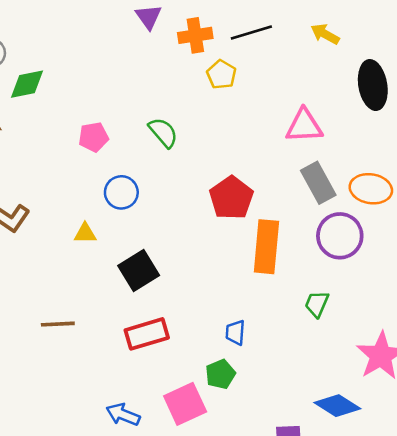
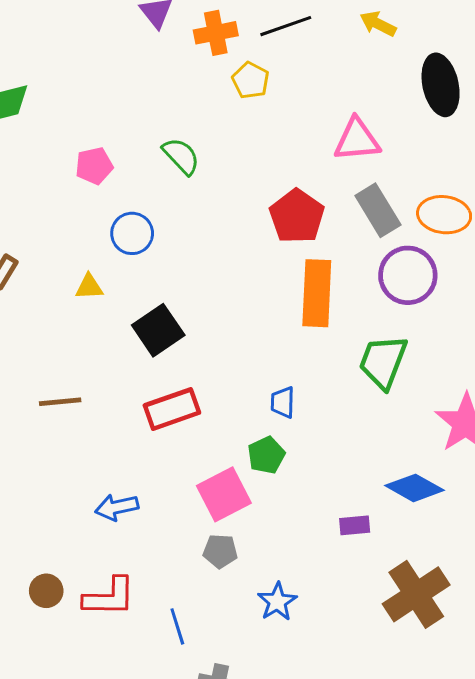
red pentagon: (231, 198) -> (297, 216), moved
green trapezoid: (317, 304) -> (383, 362), size x1.6
blue arrow: (123, 415) -> (117, 507), moved, turned -32

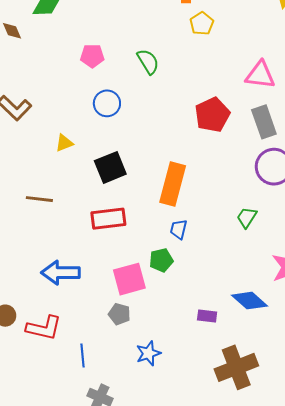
yellow triangle: (89, 287) -> (64, 143), moved, turned -30
orange rectangle: (317, 293) -> (173, 184), moved
green trapezoid: (383, 362) -> (247, 217), size x0.6
blue arrow: (117, 507) -> (61, 273), size x1.4

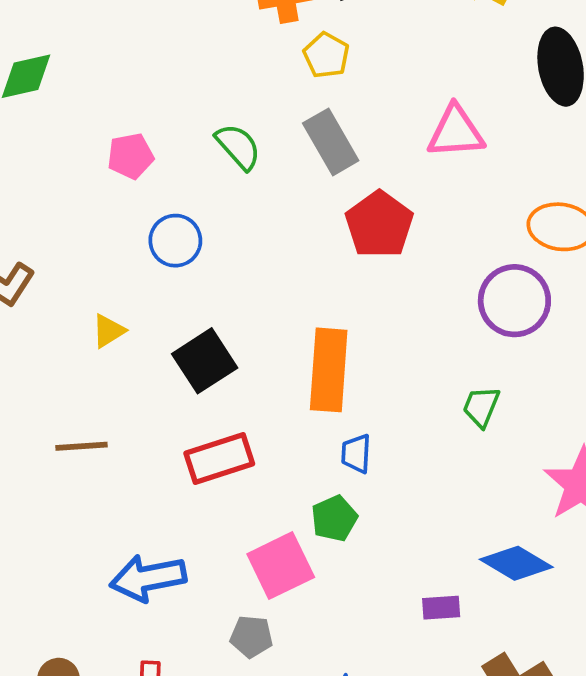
gray rectangle: (264, 122) -> (331, 142), moved
gray pentagon: (119, 314) -> (251, 637), moved

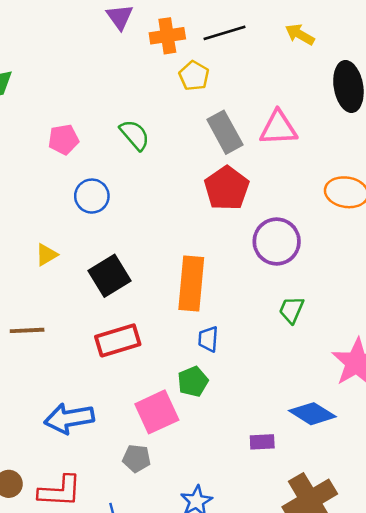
gray rectangle: (331, 142) -> (225, 132), moved
purple circle: (514, 301) -> (277, 241), moved

